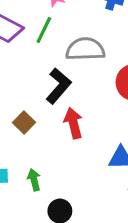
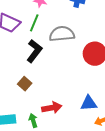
black L-shape: (59, 86) -> (34, 51), moved
red arrow: (73, 123) -> (52, 108), moved, turned 96

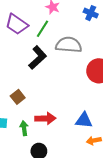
brown square: (25, 84) -> (18, 97), moved

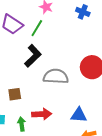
gray semicircle: (69, 45) -> (56, 76), moved
brown square: (18, 97) -> (15, 94), turned 32

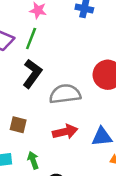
brown square: (15, 94) -> (18, 125), turned 32
red arrow: (42, 114) -> (65, 132), moved

